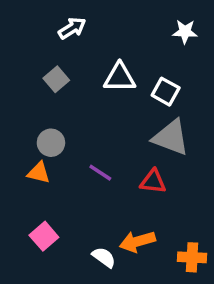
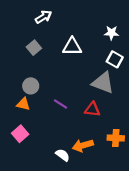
white star: (185, 32) -> (111, 33), moved
white square: (166, 92) -> (115, 59), moved
pink square: (44, 236) -> (20, 134), moved
orange cross: (192, 257) -> (116, 138), moved

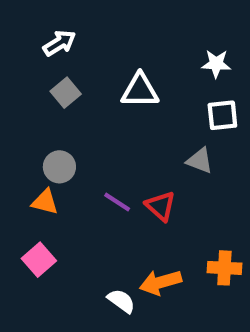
white arrow: (43, 17) -> (59, 43), moved
white square: (115, 59) -> (222, 115), turned -35
gray triangle: (103, 83) -> (200, 161), size x0.6
red triangle: (92, 109) -> (161, 206), moved, turned 35

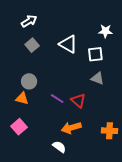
white triangle: (140, 91) -> (68, 44), turned 30
white square: (222, 115) -> (95, 54), moved
orange arrow: (161, 282) -> (71, 128), moved

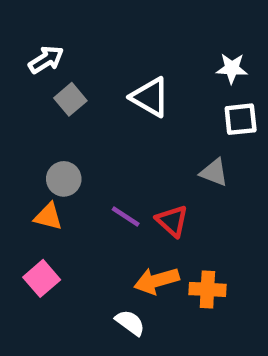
white arrow: (29, 21) -> (46, 60), moved
white square: (95, 54) -> (241, 119), moved
orange cross: (110, 131) -> (207, 289), moved

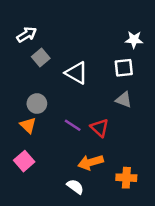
white triangle: (150, 97) -> (77, 73), moved
white square: (241, 119) -> (124, 68), moved
orange triangle: (48, 216) -> (28, 125), turned 30
orange cross: (207, 289) -> (126, 178), moved

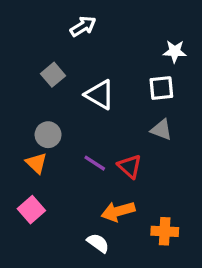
white arrow: (27, 35) -> (83, 26), moved

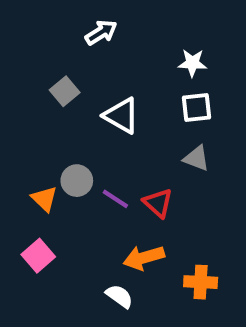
white star: (175, 51) -> (192, 63), moved
gray circle: (48, 135) -> (77, 181), moved

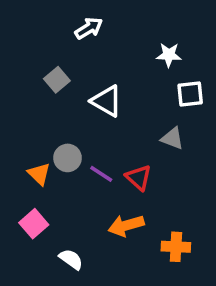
white square: (196, 108) -> (190, 94), moved
white semicircle: (119, 296) -> (71, 259), moved

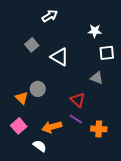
purple line: (101, 174) -> (76, 119), moved
orange arrow: (126, 225) -> (52, 127), moved
orange cross: (176, 247) -> (99, 129), moved

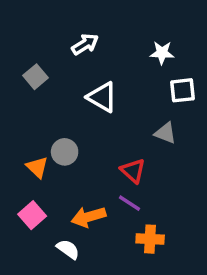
white arrow: (50, 16) -> (85, 44), moved
gray square: (32, 45) -> (36, 77), moved
orange cross: (99, 129) -> (150, 239), moved

